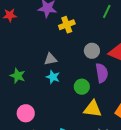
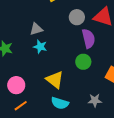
green circle: (82, 87) -> (83, 62), moved
yellow triangle: (93, 109) -> (55, 80), moved, turned 36

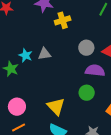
purple semicircle: (89, 39) -> (95, 70), turned -78
cyan star: (40, 47) -> (26, 55), moved

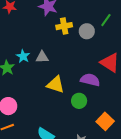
gray circle: (86, 48) -> (87, 31), moved
yellow triangle: (56, 107) -> (56, 85), moved, turned -36

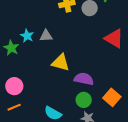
purple semicircle: (90, 80) -> (84, 79), moved
green circle: (79, 101) -> (84, 100), moved

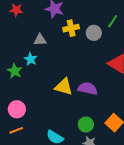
gray triangle: (46, 36) -> (40, 40), moved
purple semicircle: (84, 79) -> (88, 89), moved

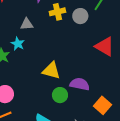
purple semicircle: (88, 89) -> (80, 84), moved
green circle: (86, 124) -> (60, 95), moved

